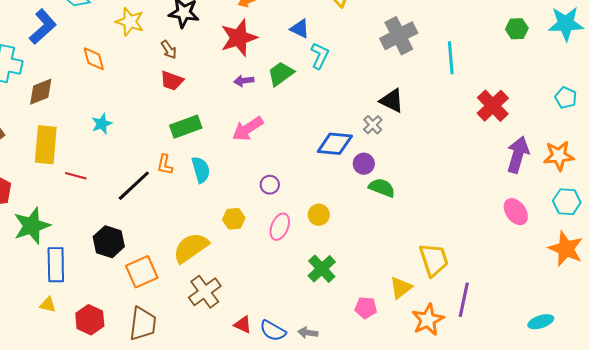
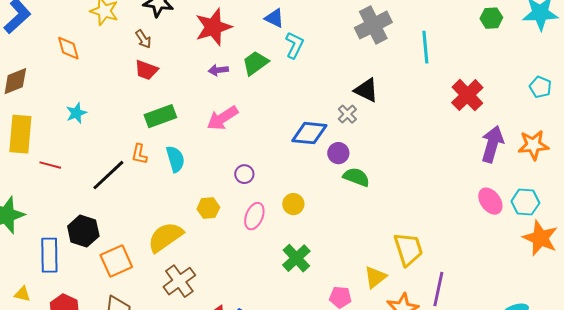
cyan hexagon: (567, 202) -> (525, 202), moved
blue rectangle: (56, 265) -> (49, 255), moved

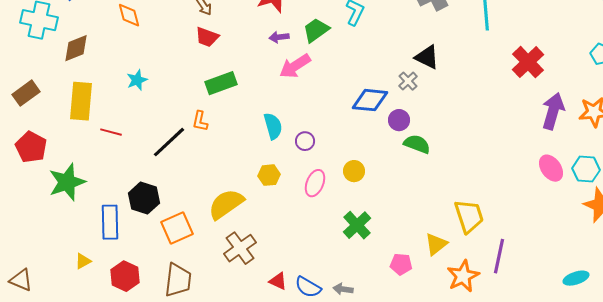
pink arrow: (222, 118) -> (295, 66), moved
cyan semicircle: (175, 159) -> (273, 126), moved
yellow triangle: (22, 294) -> (83, 261), turned -42

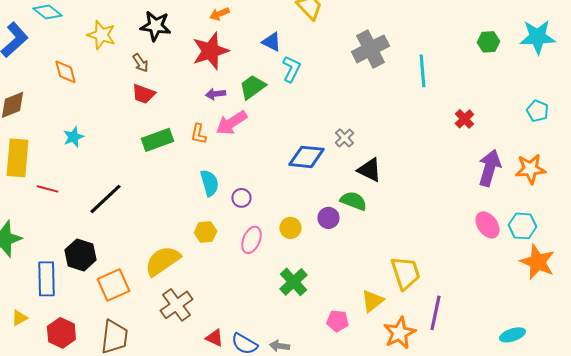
black triangle: (427, 57) -> (369, 170), moved
red cross: (528, 62) -> (464, 119), size x0.6
purple circle: (399, 120) -> (328, 218), moved
orange L-shape: (200, 121) -> (198, 134), moved

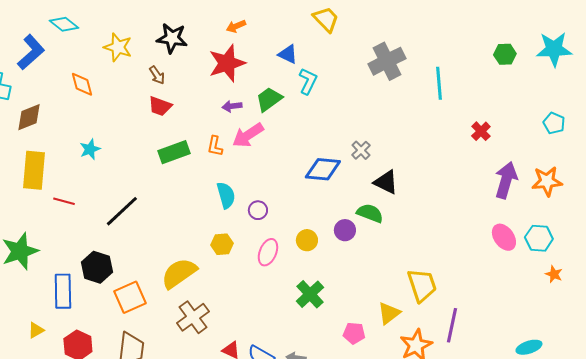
orange star: (537, 262) -> (554, 274), size x0.5

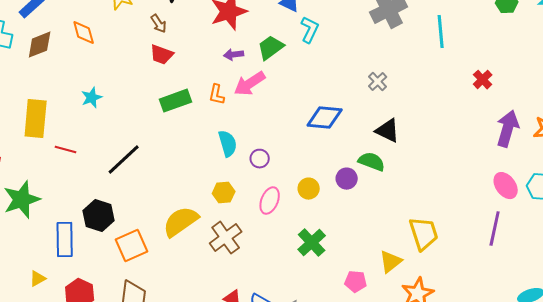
brown diamond: (29, 117) -> (40, 45), moved
gray cross: (361, 150) -> (378, 82), moved
brown cross: (193, 317) -> (226, 238), moved
purple line: (452, 325) -> (495, 229), moved

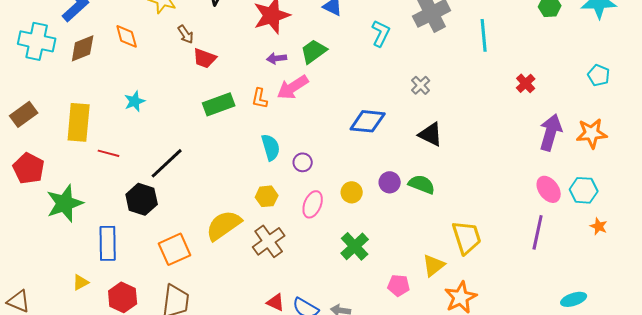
brown arrow: (159, 24) -> (186, 34), moved
cyan L-shape: (310, 30) -> (381, 33), moved
green semicircle: (372, 162) -> (422, 184), moved
black hexagon: (99, 216) -> (142, 199), moved

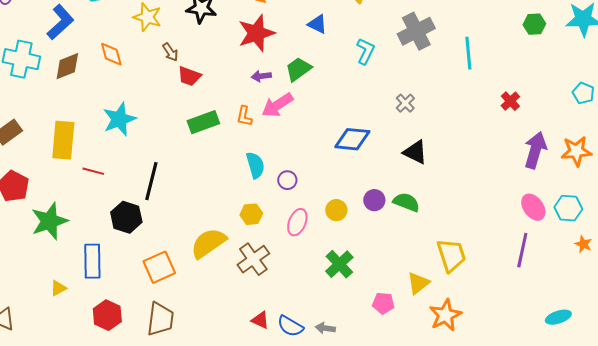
cyan star: (135, 101) -> (119, 119), size x1.6
black line: (167, 163) -> (151, 181), turned -33
yellow triangle: (81, 282) -> (58, 288), moved

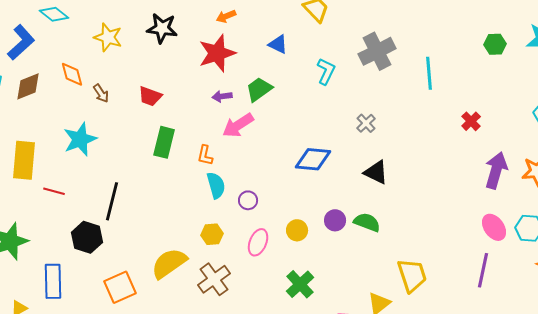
brown arrow: (170, 52) -> (101, 93), moved
orange L-shape: (244, 116) -> (205, 155), moved
green rectangle: (203, 122) -> (164, 142), turned -56

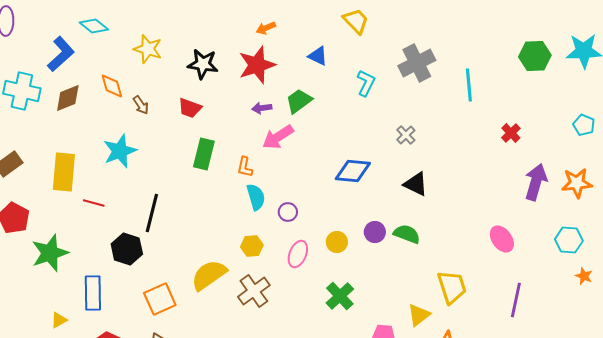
black star: (162, 28) -> (203, 64), moved
green hexagon: (495, 44) -> (535, 56), size x1.4
pink ellipse: (494, 227) -> (502, 239), moved
purple line: (483, 270) -> (516, 300), moved

